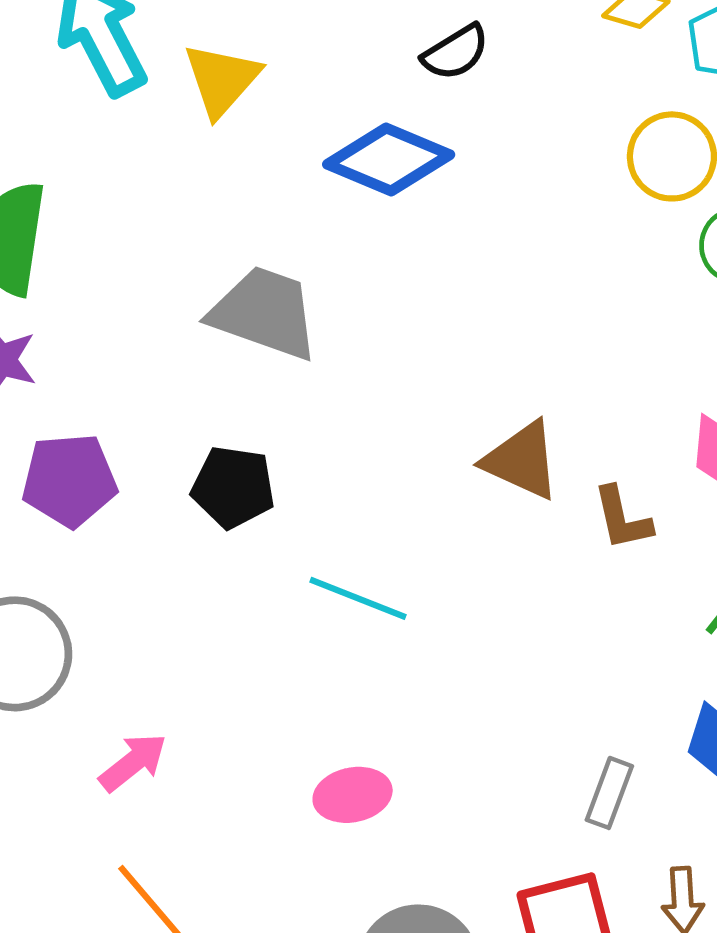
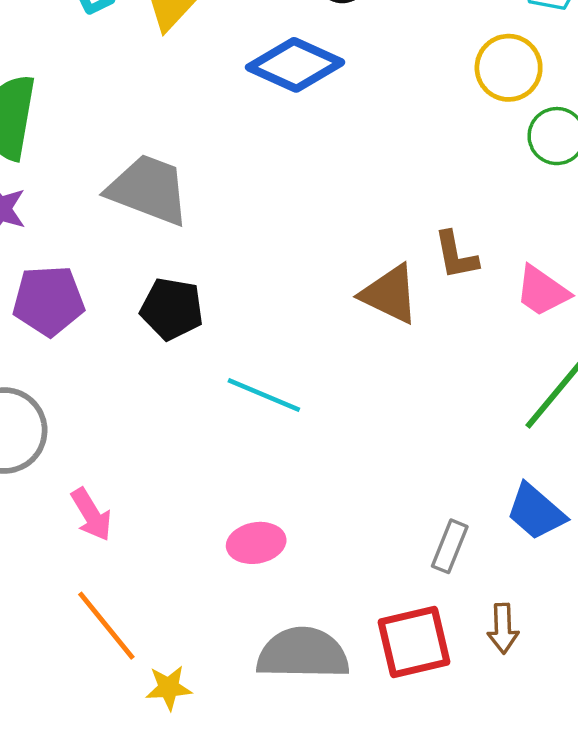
gray trapezoid: (265, 313) -> (148, 190), moved
brown L-shape: (622, 518) -> (456, 255), moved
pink arrow: (133, 762) -> (91, 514), turned 96

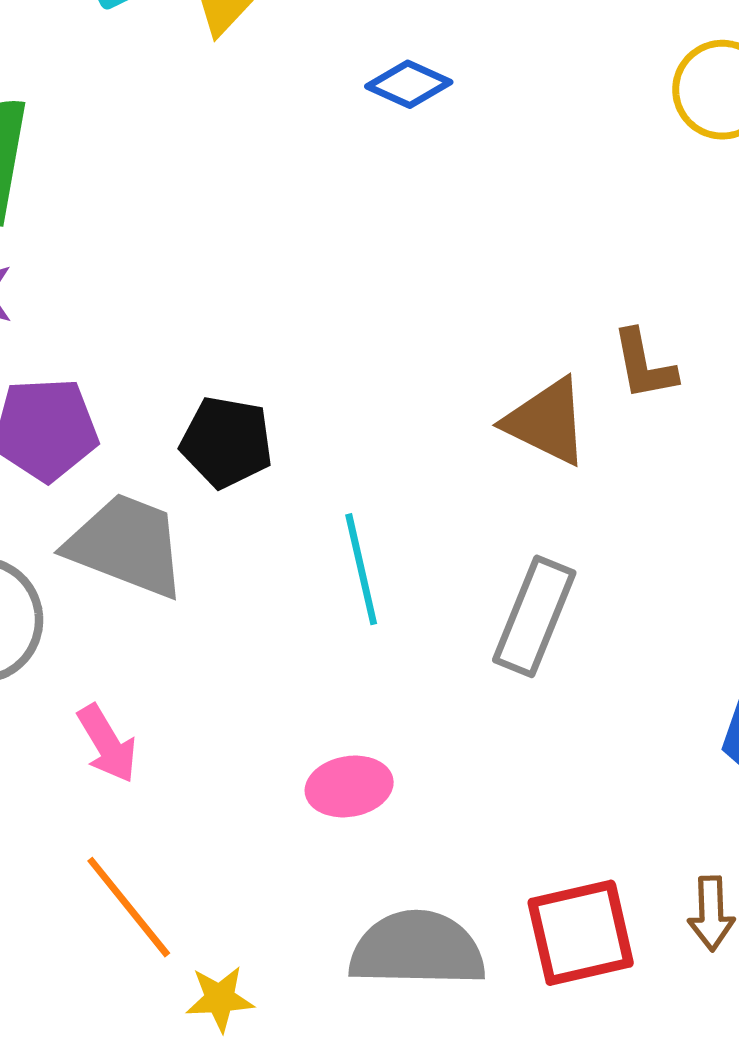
blue diamond: (295, 65) -> (409, 84), size x0.6
gray trapezoid: (148, 190) -> (126, 545), moved
cyan line: (264, 395) -> (361, 569), turned 54
gray rectangle: (450, 546) -> (534, 616), moved, size x1.5

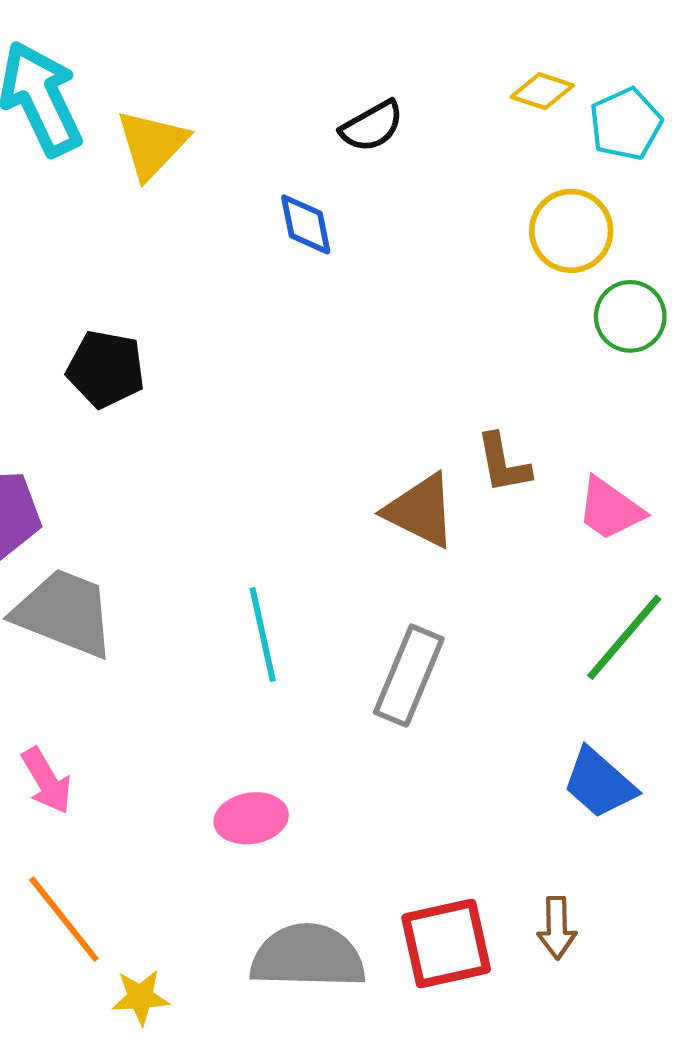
blue diamond: (409, 84) -> (306, 224), turned 54
black pentagon: (227, 442) -> (106, 369), moved

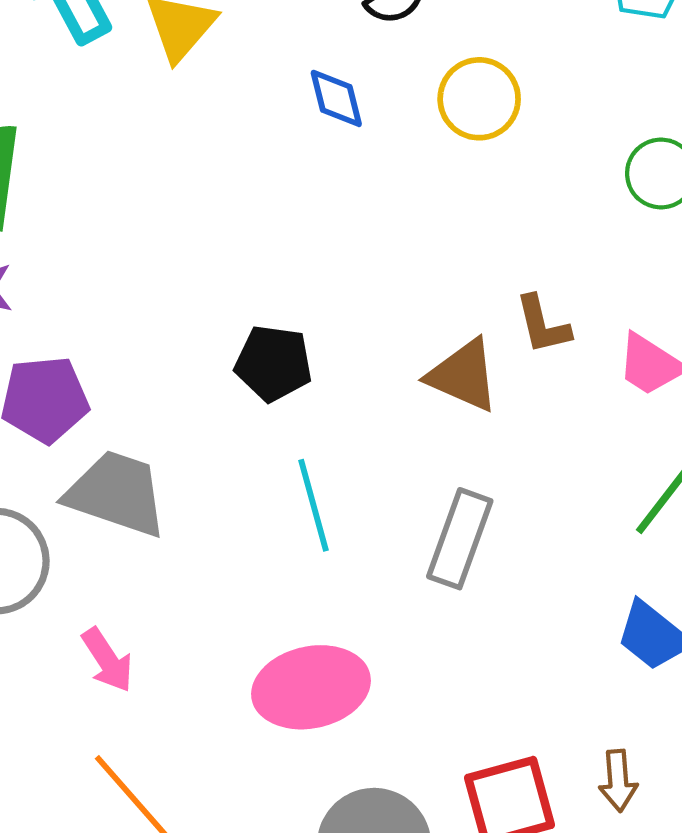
yellow circle: (571, 231) -> (479, 99), moved
black pentagon: (106, 369) -> (274, 363), moved
pink ellipse: (251, 818) -> (311, 687), size x1.6

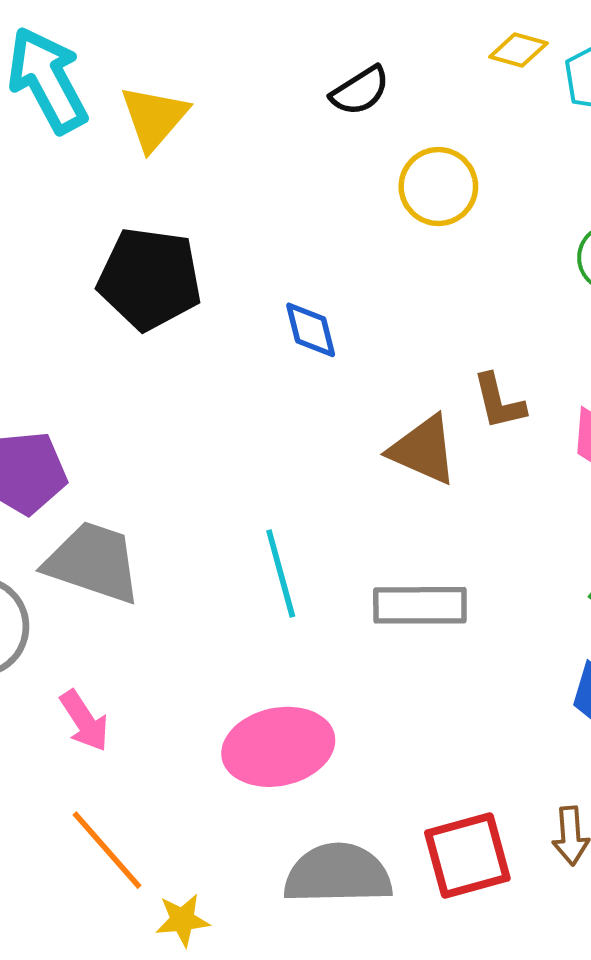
blue diamond: (336, 98) -> (311, 330), moved
black pentagon: (274, 363) -> (150, 279), moved, size x1.4
gray rectangle: (460, 539) -> (420, 605), turned 70

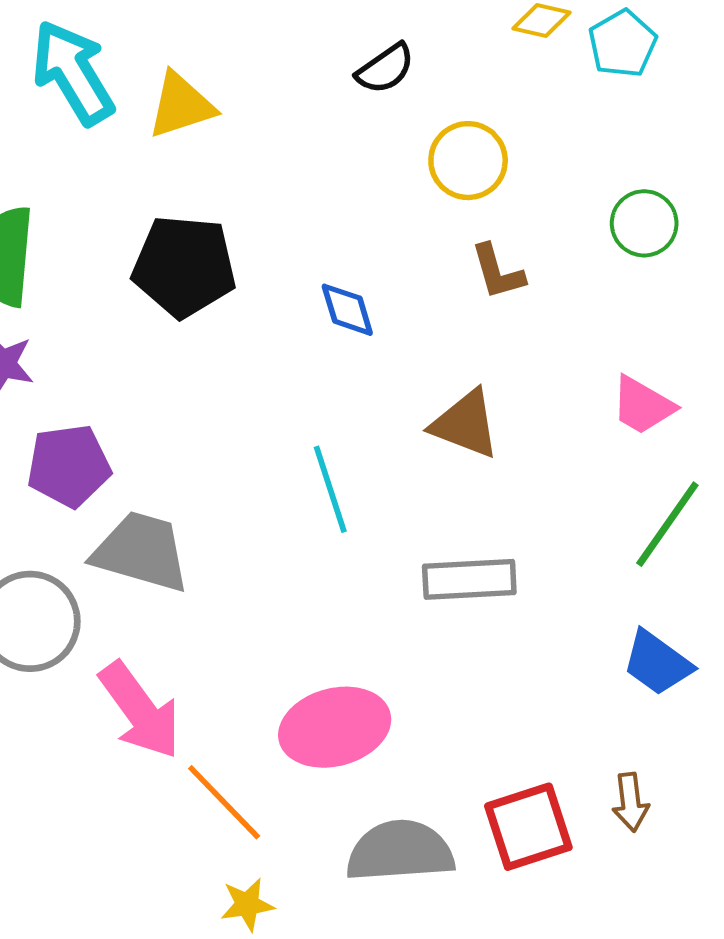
yellow triangle: (154, 118) -> (181, 105), turned 34
brown L-shape: (499, 402) -> (498, 272), moved
cyan line: (281, 574) -> (330, 489), moved
pink arrow: (84, 721) -> (140, 710), size x1.6
orange line: (107, 850) -> (224, 802), moved

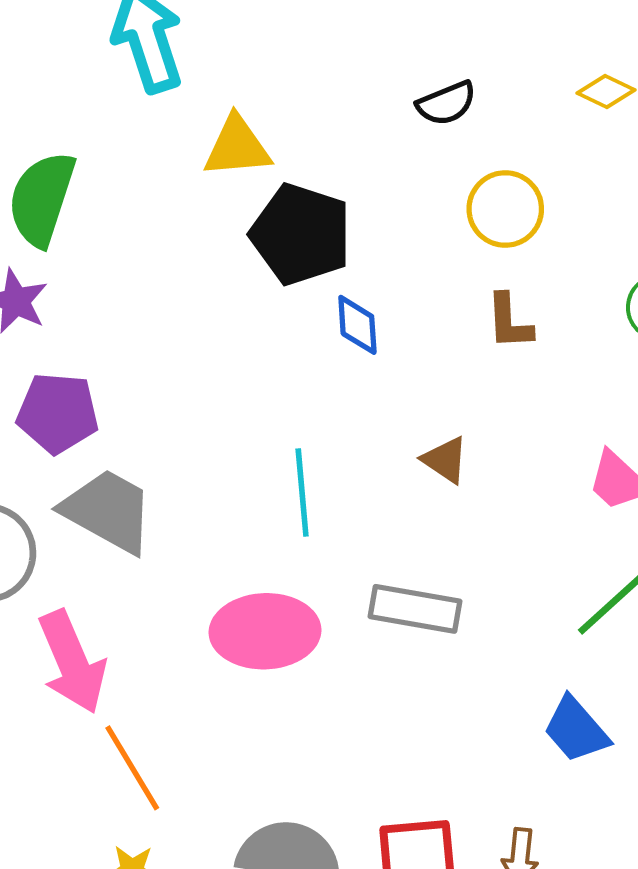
yellow triangle: (181, 105) -> (237, 147), moved
black pentagon: (184, 266) -> (301, 234), moved
brown triangle: (465, 424) -> (445, 460), size x0.7
pink ellipse: (335, 727) -> (265, 631), moved

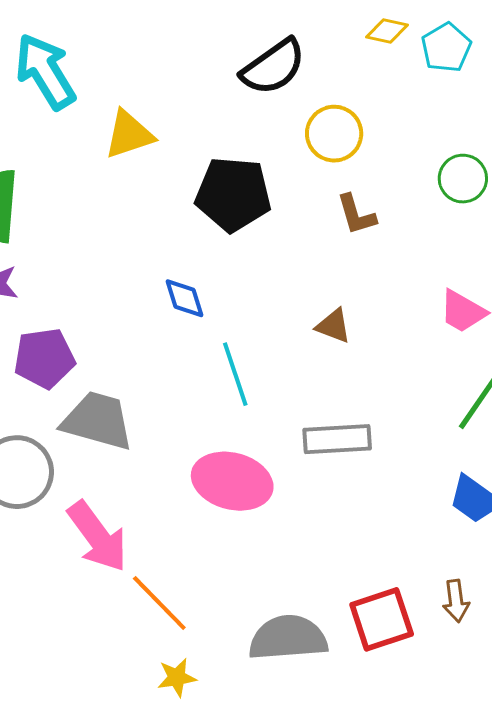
black semicircle: (446, 103) -> (273, 67), size x1.5
black pentagon: (301, 234) -> (233, 194), moved
blue diamond: (357, 325) -> (184, 298), moved
pink ellipse: (265, 631) -> (232, 481), turned 30

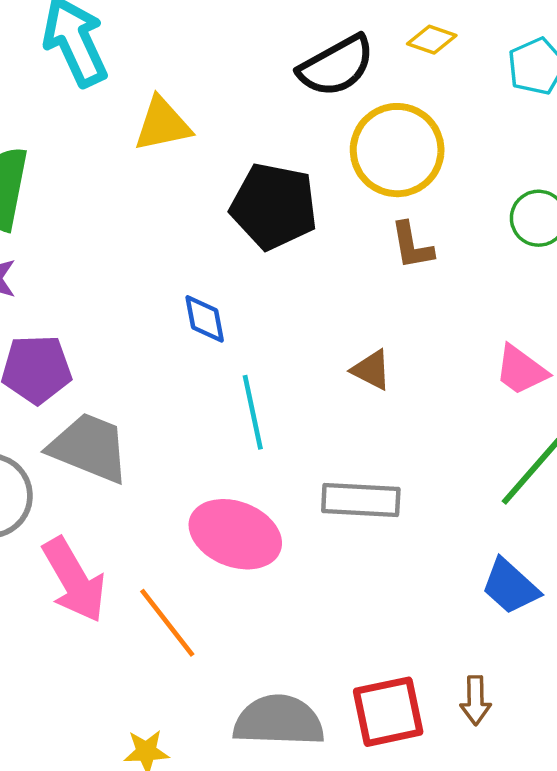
yellow diamond: (387, 31) -> (432, 40), moved
yellow circle: (334, 134) -> (397, 150), size x1.4
orange line: (159, 603) -> (167, 623), moved

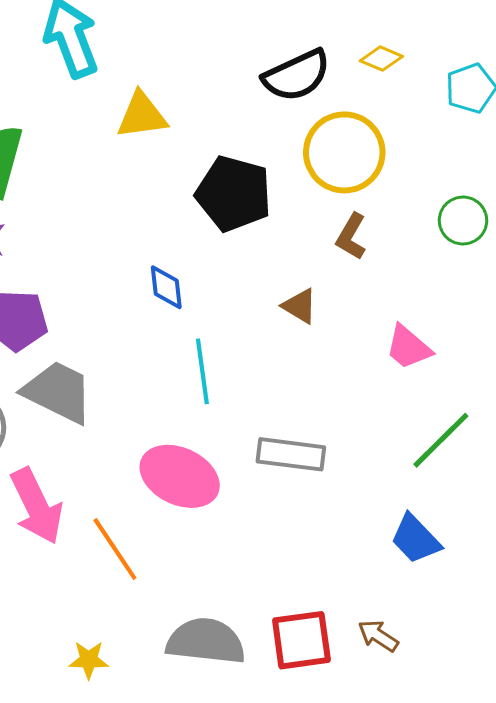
brown L-shape: (412, 246) -> (351, 236), turned 36
brown triangle: (371, 370) -> (300, 306), moved
pink trapezoid: (521, 370) -> (408, 347), moved
brown arrow: (476, 700) -> (378, 636), turned 120

